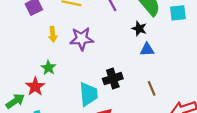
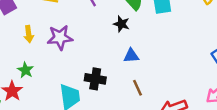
blue triangle: (147, 50) -> (131, 56), moved
black cross: (113, 79) -> (95, 79), turned 30

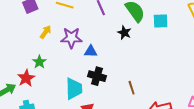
yellow arrow: (29, 34) -> (46, 32), turned -144
blue triangle: (131, 56) -> (91, 51), moved

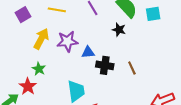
yellow arrow: (46, 32) -> (41, 39), size x1.5
black cross: (97, 76) -> (105, 65), moved
brown line: (132, 88) -> (132, 68), moved

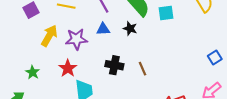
blue triangle: (88, 52) -> (103, 29), moved
green star: (39, 69) -> (33, 72), moved
red star: (28, 86) -> (68, 68), moved

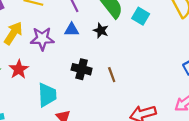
cyan square: (166, 13) -> (141, 16), turned 35
red star: (68, 68) -> (19, 69), moved

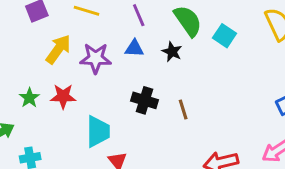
red star: (19, 69) -> (63, 96), turned 30

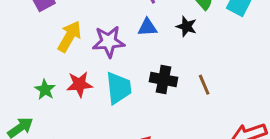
cyan trapezoid: (98, 131) -> (119, 88), moved

